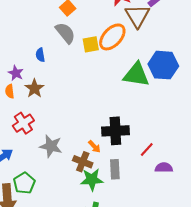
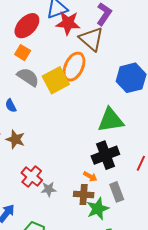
yellow square: (91, 44) -> (56, 80), size x1.5
green triangle: (136, 75) -> (111, 120), moved
red cross: (23, 123) -> (32, 176), moved
gray star: (51, 146) -> (49, 189), size x0.7

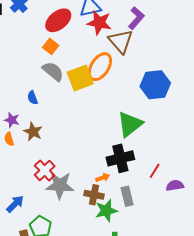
green triangle: (111, 120) -> (130, 124), turned -36
orange arrow: (90, 176) -> (103, 178), turned -56
gray star: (49, 189) -> (60, 185), size x1.8

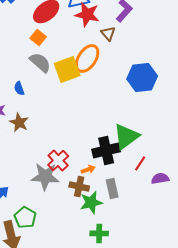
brown triangle: (121, 41) -> (108, 33), size x0.6
green triangle: (130, 124) -> (126, 136), moved
red cross: (45, 171) -> (58, 160), moved

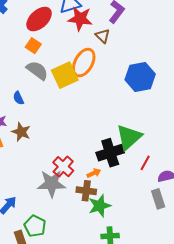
gray rectangle: (112, 188) -> (158, 199), moved

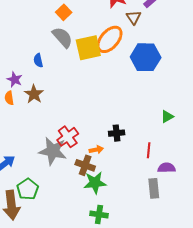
blue hexagon: (140, 77) -> (146, 57), moved
green triangle: (129, 137) -> (167, 116), moved, size x0.5
black cross: (110, 153) -> (117, 133), size x0.6
red line: (145, 163) -> (149, 150), turned -35

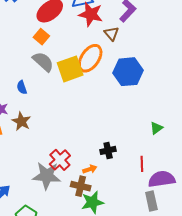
purple semicircle: (167, 168) -> (162, 179), size x1.5

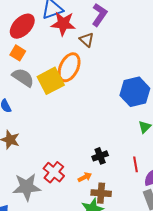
blue hexagon: (128, 72) -> (135, 92), moved
gray star: (47, 176) -> (27, 187), moved
brown cross: (81, 186) -> (101, 193), moved

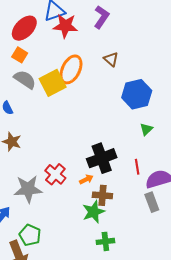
brown triangle: (87, 40) -> (111, 59), moved
black cross: (100, 156) -> (102, 158), size x1.8

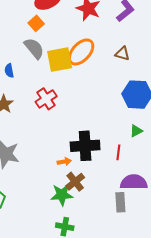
brown triangle: (111, 59) -> (122, 54), turned -42
red line: (137, 167) -> (118, 152), moved
red cross: (55, 174) -> (46, 99), moved
brown cross: (102, 195) -> (75, 182), turned 30

